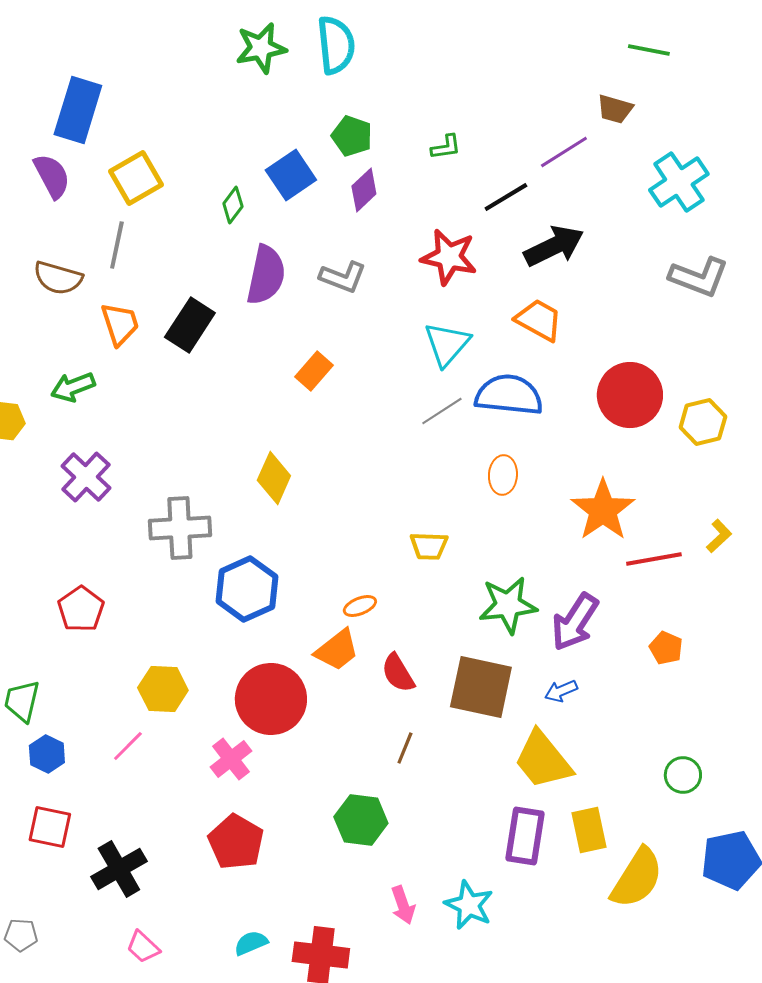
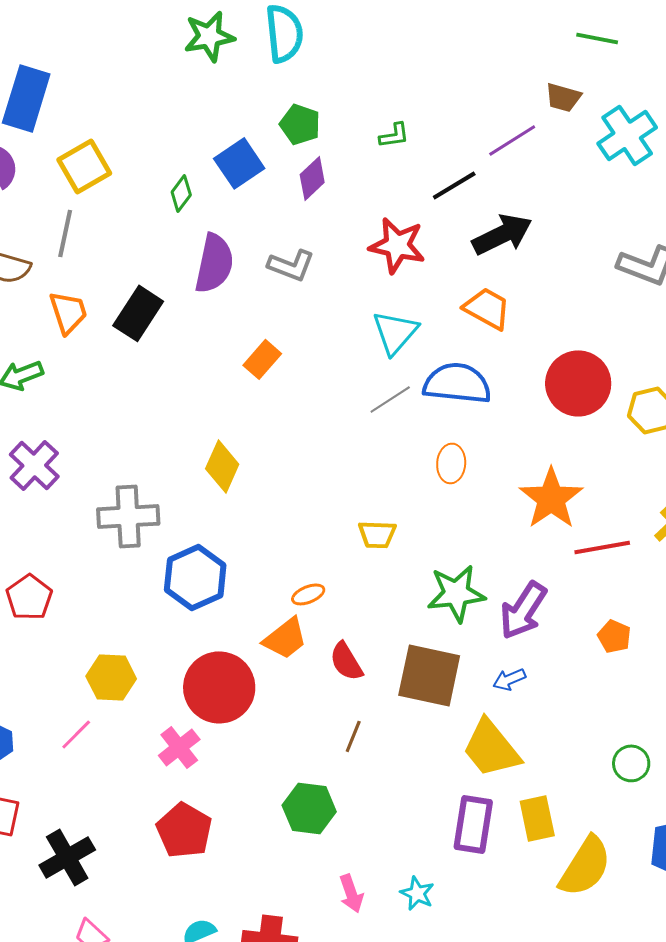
cyan cross: (679, 182) -> (627, 135), moved
cyan star: (469, 905) -> (417, 893), size x0.7

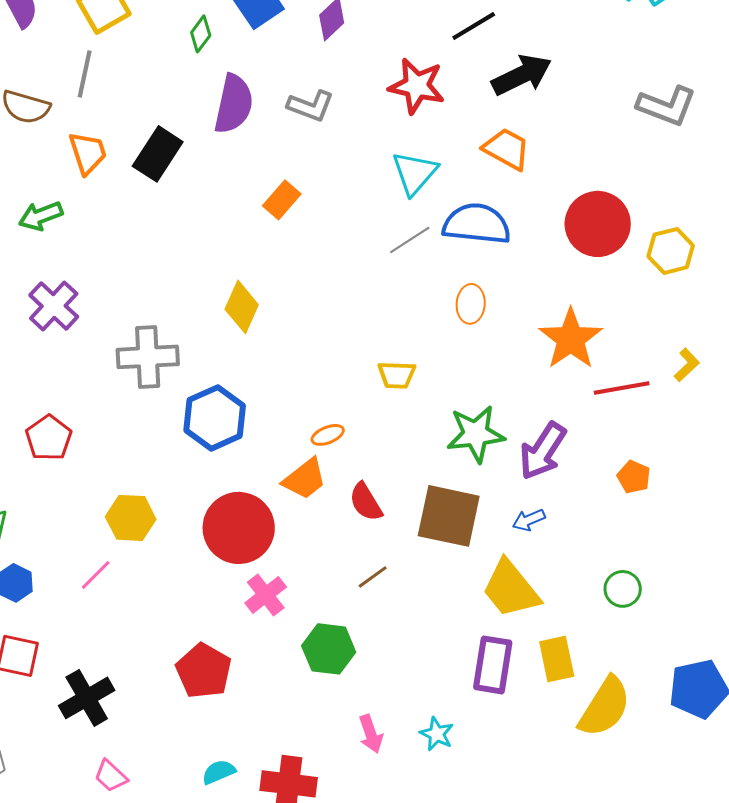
brown line: (353, 736) -> (373, 577), turned 32
pink cross: (179, 747) -> (266, 595), moved
green circle: (631, 763) -> (623, 589), moved

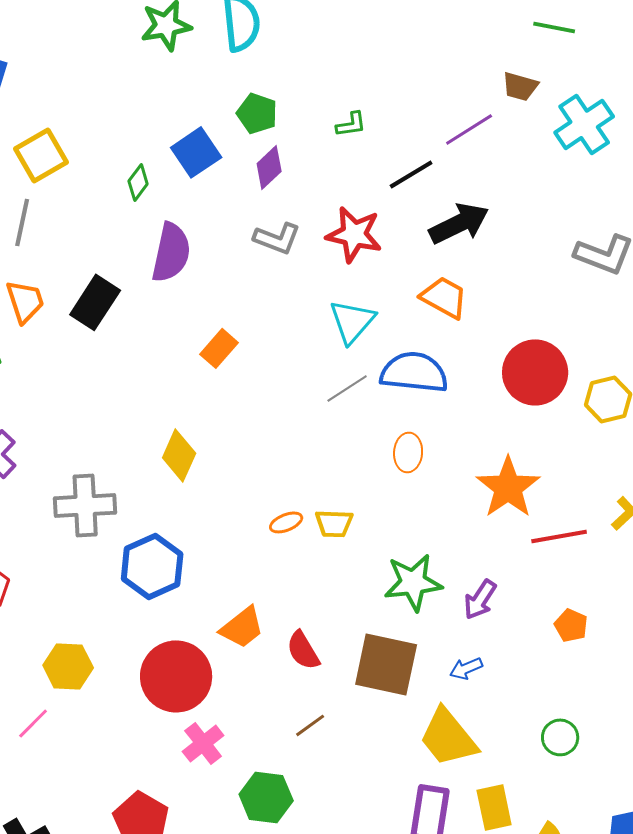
gray L-shape: (311, 106) -> (277, 238), moved
orange ellipse: (328, 435) -> (286, 522), moved
purple arrow: (543, 451) -> (480, 599), size x0.7

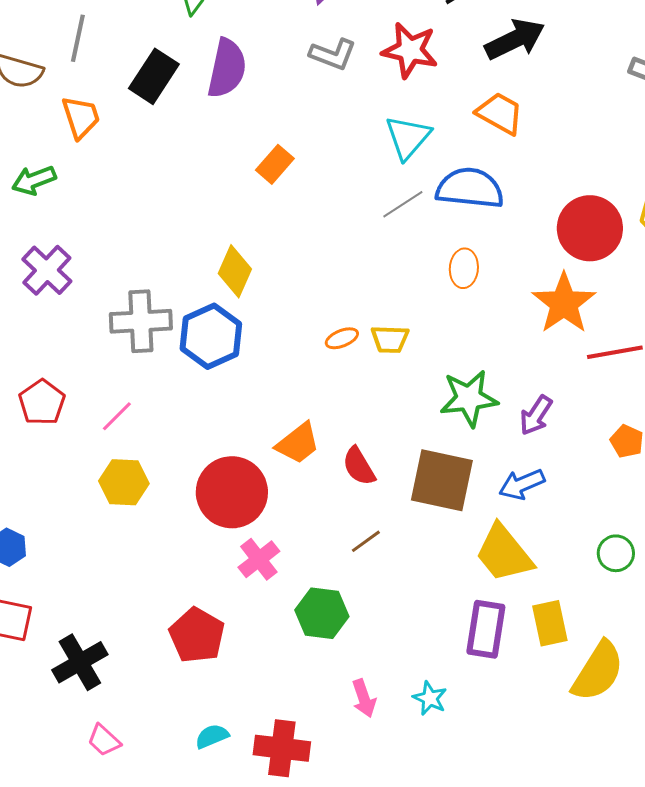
black rectangle: (95, 302) -> (154, 76), moved
red circle: (535, 372) -> (590, 228), moved
blue hexagon: (152, 566) -> (211, 336), moved
blue arrow: (466, 668) -> (522, 484), size x1.4
pink line: (33, 723) -> (117, 416), moved

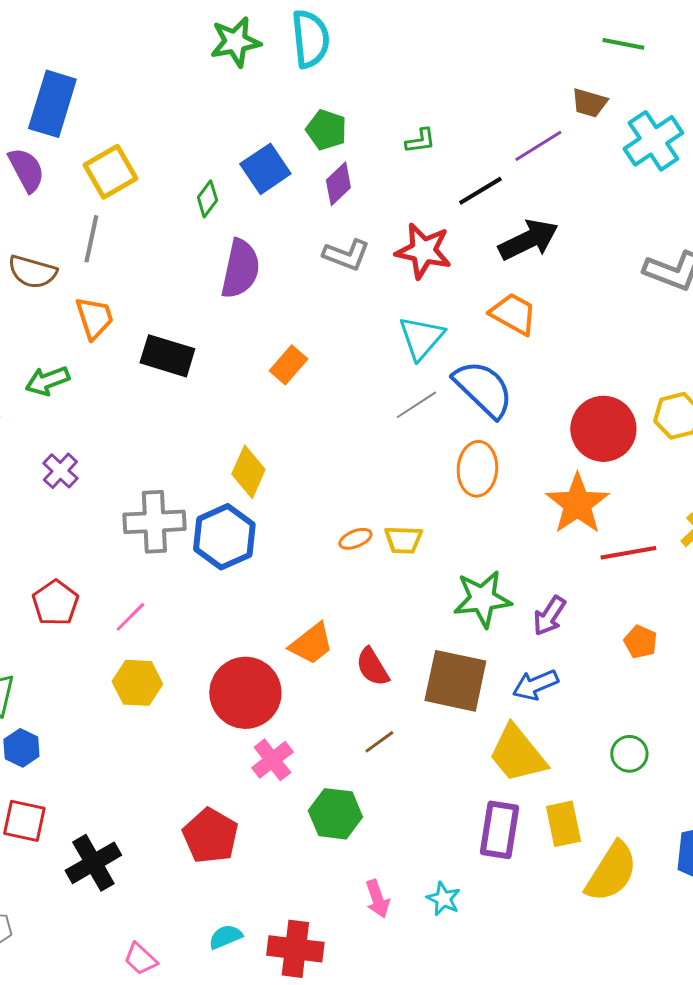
black rectangle: (154, 76) -> (167, 356), moved, turned 74
blue semicircle: (470, 188) -> (483, 389), turned 38
orange ellipse: (464, 268) -> (477, 469), size x1.4
purple cross: (47, 270) -> (60, 471), size x0.7
pink trapezoid: (104, 740) -> (140, 959), moved

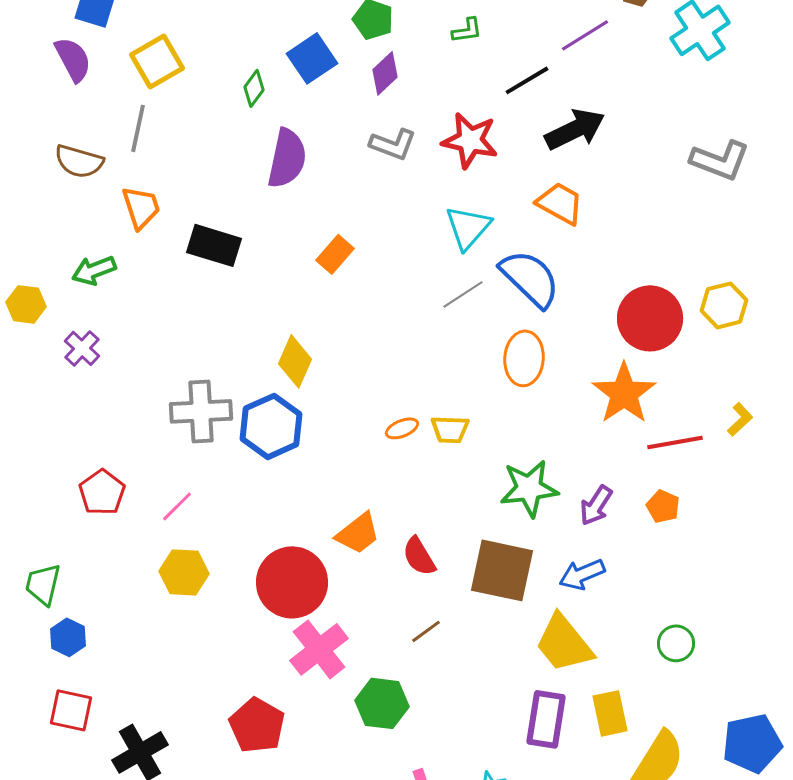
purple cross: (60, 471) -> (82, 348), moved
orange pentagon: (640, 642) -> (663, 506), moved
pink cross: (272, 760) -> (319, 649), size x1.4

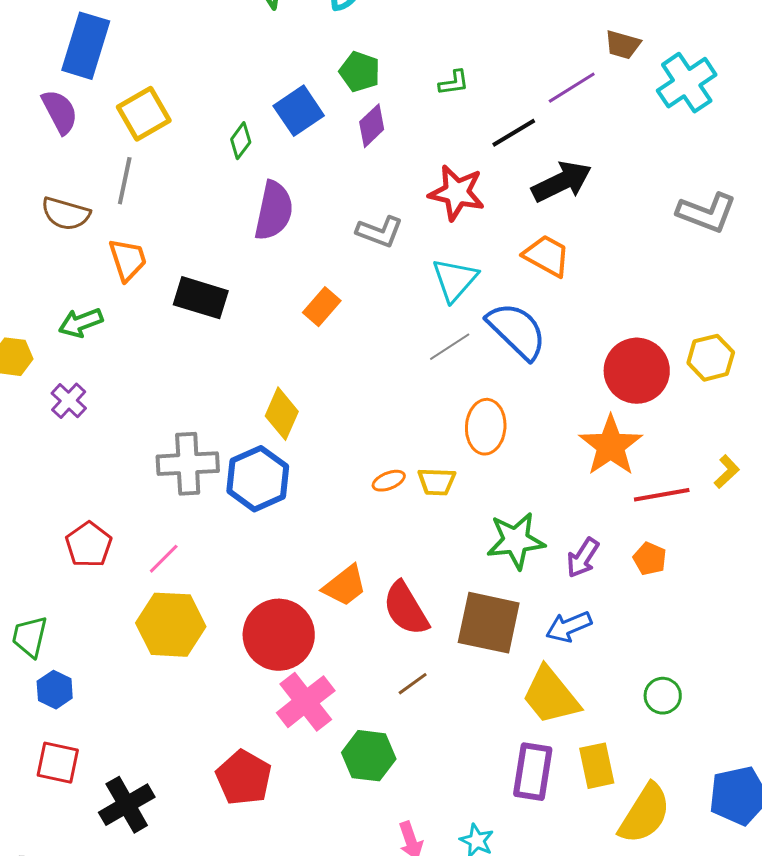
gray L-shape: (393, 144) -> (380, 232), moved
orange ellipse: (524, 358) -> (486, 427), moved
red semicircle: (419, 556) -> (406, 609), size x1.4
yellow hexagon: (184, 572) -> (171, 625), size x1.4

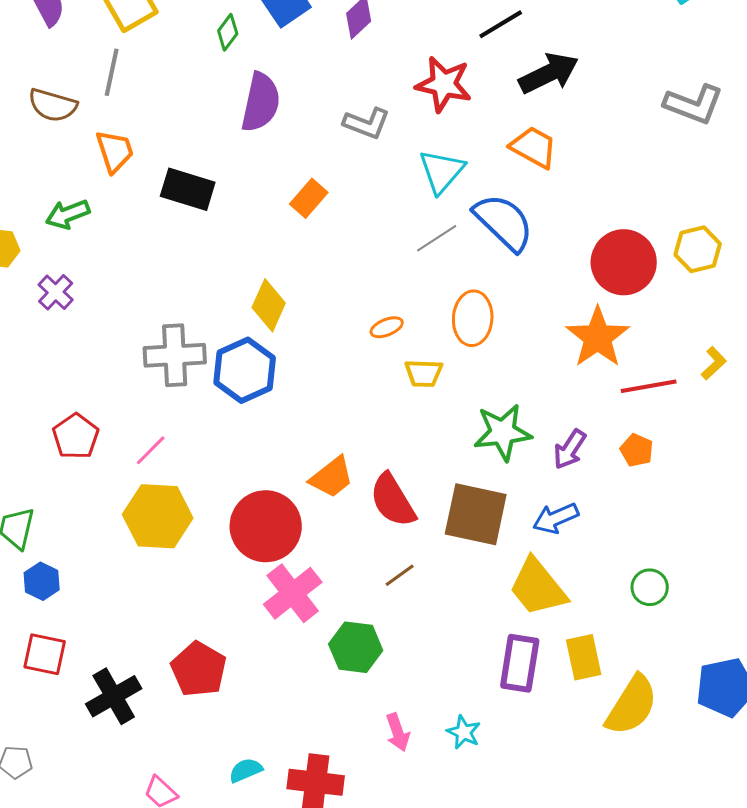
orange ellipse: (389, 481) -> (387, 327), moved
red pentagon: (244, 778) -> (199, 669), moved

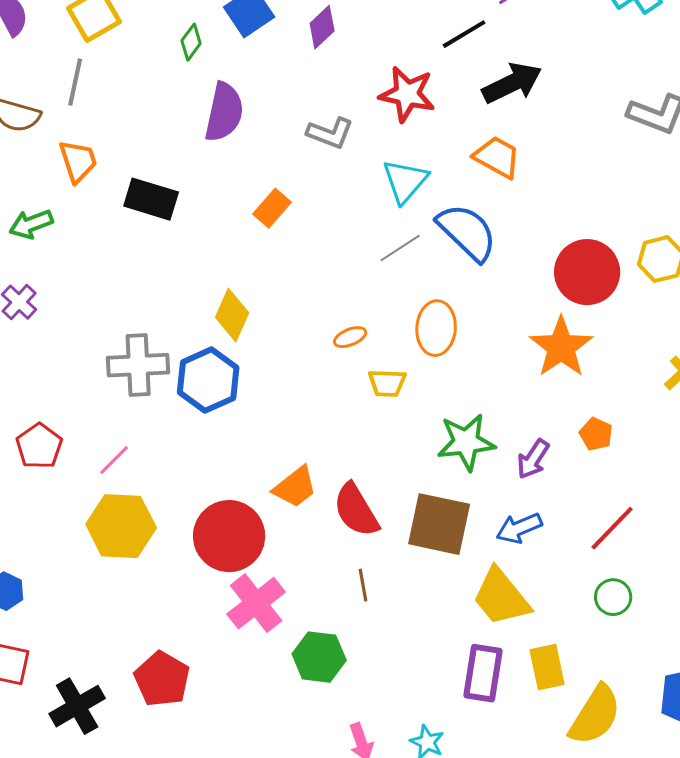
red line: (649, 386) -> (612, 528), moved, turned -36
orange pentagon: (637, 450) -> (596, 434), moved
brown line: (400, 575) -> (363, 585), turned -64

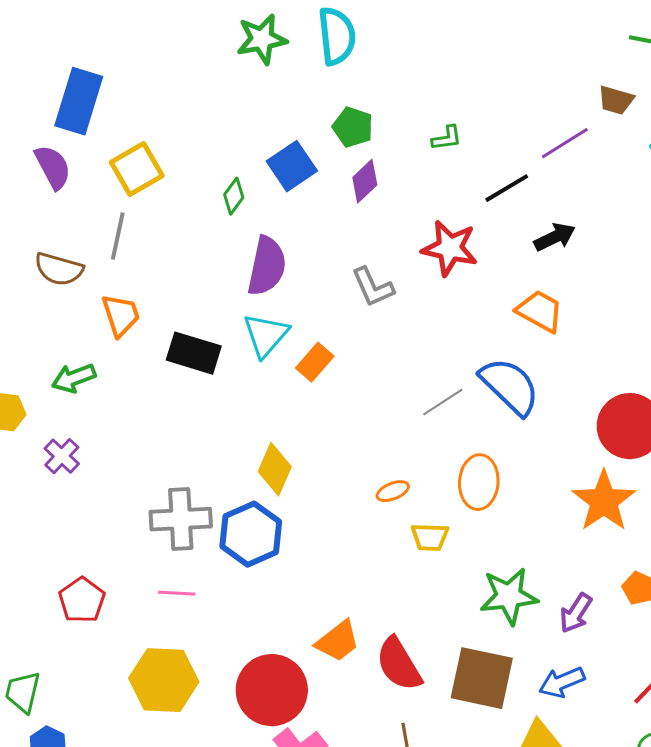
black arrow: (512, 83) -> (555, 237), size x0.7
gray L-shape: (330, 133) -> (373, 287), turned 45
cyan triangle: (405, 181) -> (266, 335), moved
pink line: (114, 460) -> (177, 593), moved, turned 48

